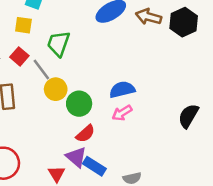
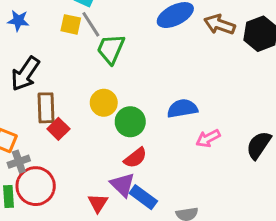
red square: (19, 56) -> (58, 129), moved
gray line: (41, 70) -> (91, 24), moved
pink arrow: (122, 113) -> (208, 138), moved

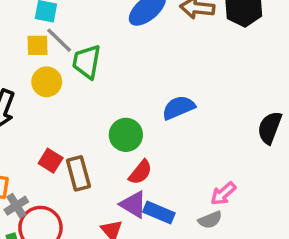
yellow circle: (104, 103) -> (47, 82), moved
brown rectangle: (46, 108) -> (78, 173), moved
pink arrow: (208, 138) -> (223, 194), moved

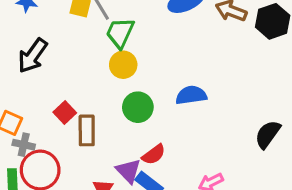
yellow circle: (47, 82) -> (123, 65), moved
red semicircle: (140, 172) -> (154, 155), moved
gray cross: (16, 206) -> (24, 145), turned 30

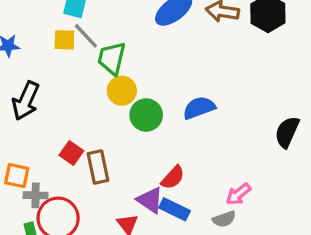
green circle: (138, 107) -> (146, 115), moved

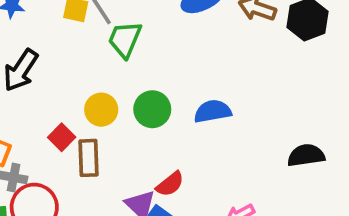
yellow circle: (122, 91) -> (101, 110), moved
black semicircle: (287, 132) -> (306, 155), turned 48

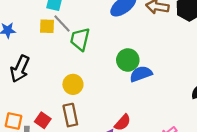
green circle: (152, 109) -> (128, 60), moved
red square: (62, 137) -> (43, 120), moved

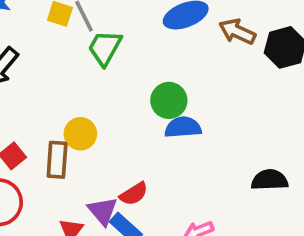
yellow circle: (73, 84) -> (80, 134), moved

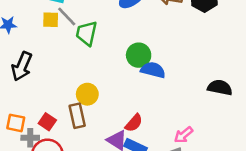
blue semicircle: (183, 127) -> (153, 70), turned 35
black semicircle: (270, 180) -> (220, 87), turned 30

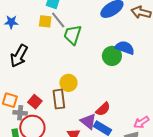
blue semicircle: (153, 70) -> (125, 48), moved

